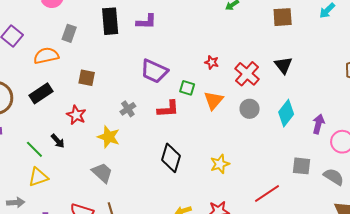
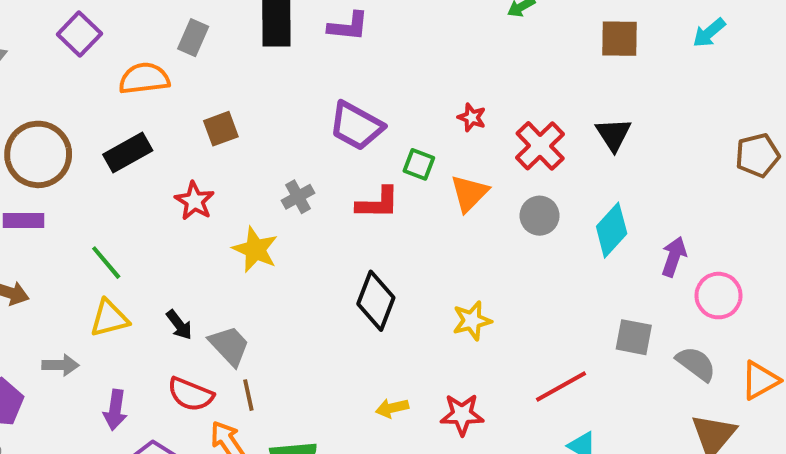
brown square: (87, 78) -> (221, 129), turned -36
black arrow: (58, 141) -> (179, 325), moved
gray trapezoid: (102, 173) -> (229, 346), moved

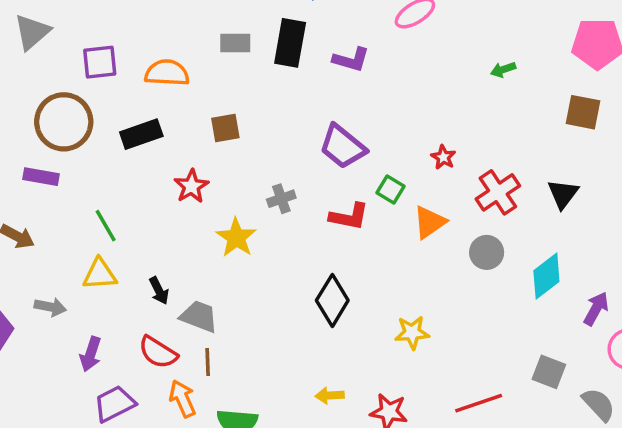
purple square: (79, 34) -> (100, 62), moved, turned 30
gray rectangle: (193, 38) -> (235, 43), moved, turned 56
gray trapezoid: (229, 346) -> (199, 316), turned -36

